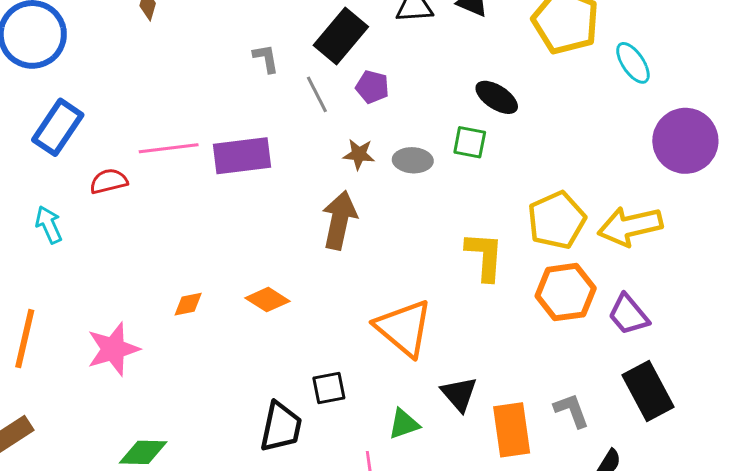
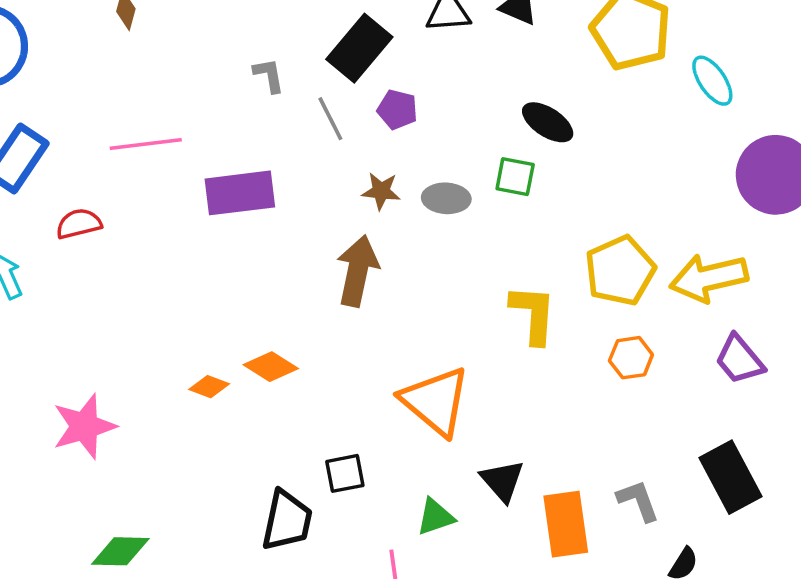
pink line: (169, 148) -> (146, 144), moved
orange hexagon: (566, 292) -> (631, 358), size x0.6
orange diamond: (188, 304) -> (209, 387), moved, turned 32
purple trapezoid: (628, 315) -> (740, 359), moved

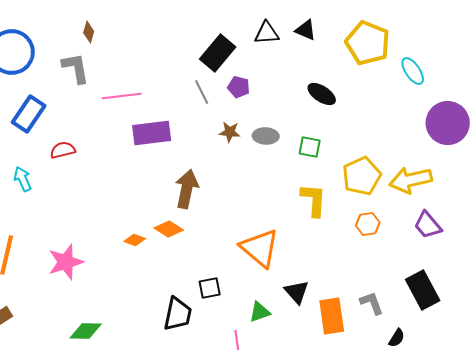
gray L-shape: (269, 75) -> (76, 68), moved, size x1.6
pink line: (146, 144) -> (122, 96), moved
green square: (515, 177) -> (310, 147), moved
brown arrow: (358, 271) -> (187, 189), moved

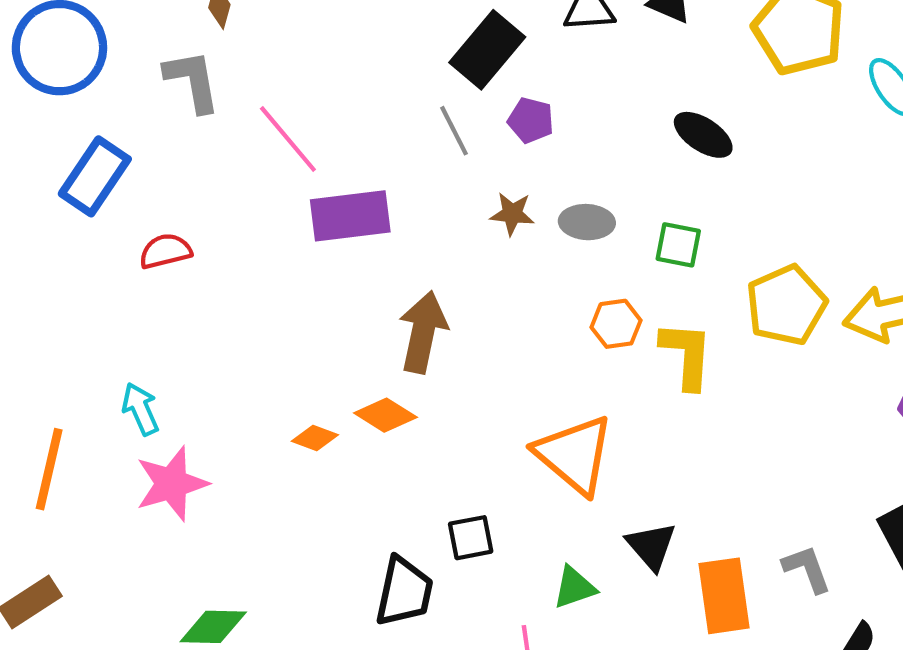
pink line: (122, 96) -> (288, 139), turned 57
cyan arrow: (23, 179) -> (140, 409), moved
orange hexagon: (368, 224) -> (616, 324), moved

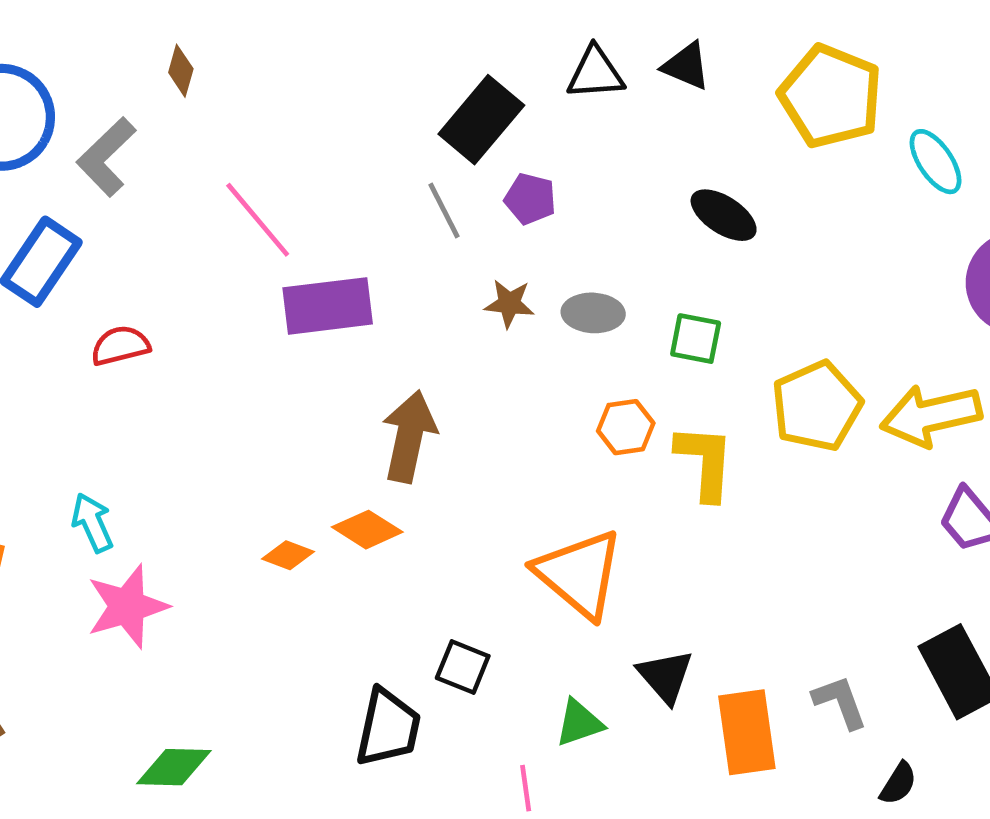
gray L-shape: (192, 81) -> (106, 157), moved, turned -124
black square: (471, 538) -> (463, 667), turned 33

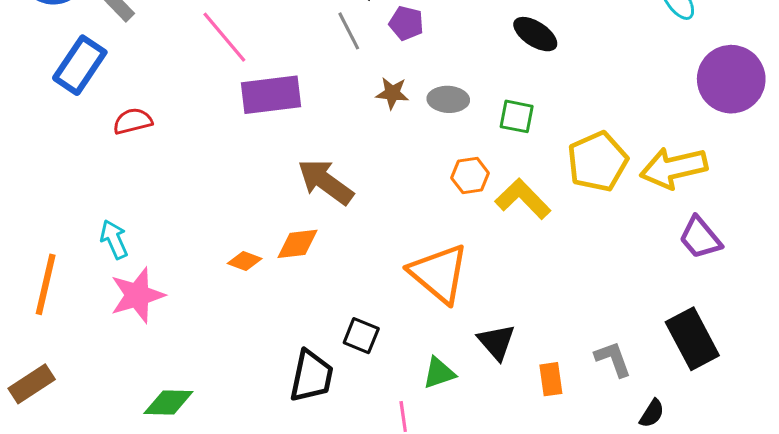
brown arrow: (409, 436) -> (325, 182), turned -66
yellow L-shape: (705, 462) -> (523, 199), turned -48
orange diamond: (367, 530) -> (297, 244), turned -39
orange rectangle: (747, 732) -> (551, 379), size x0.6

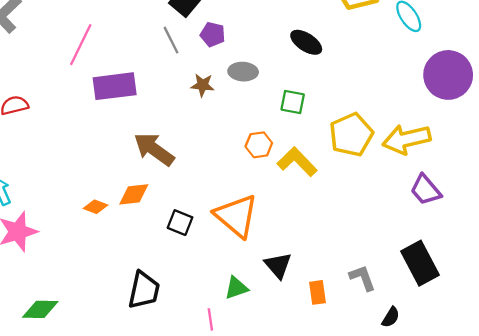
pink line: (224, 37) -> (81, 45), turned 66
gray ellipse: (448, 99) -> (243, 72), moved
black square: (361, 336) -> (180, 223), moved

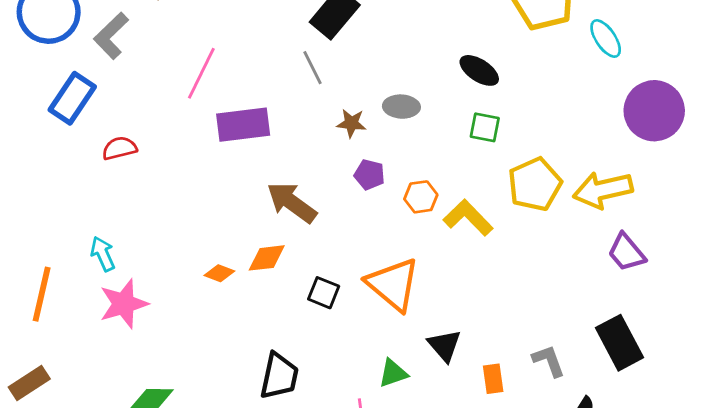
purple pentagon: (213, 34) -> (369, 175), moved
green square: (293, 102) -> (485, 127), moved

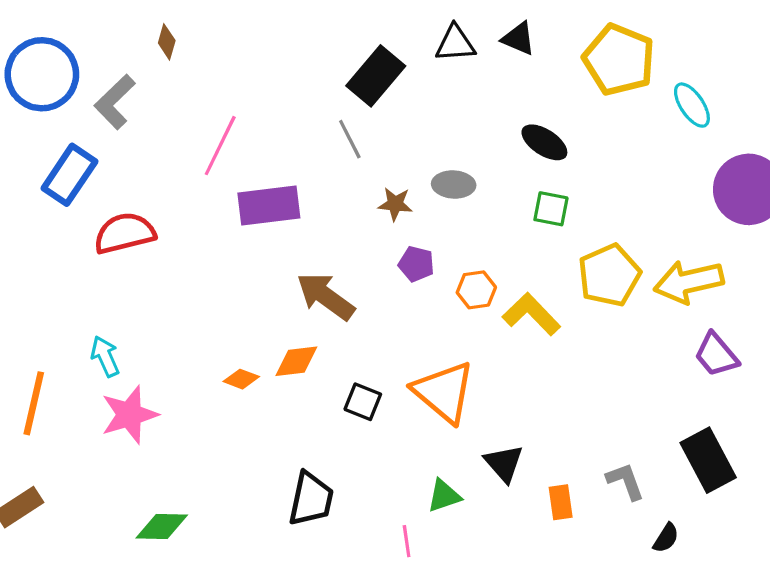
red semicircle: (119, 148) -> (125, 233), size x1.5

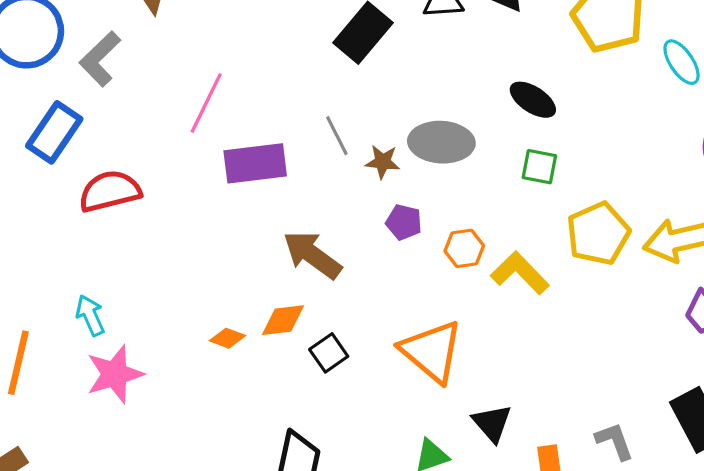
gray line: (350, 139) -> (337, 136), moved
gray ellipse: (454, 185) -> (441, 142), size x1.5
black square: (363, 402) -> (329, 353), moved, turned 33

